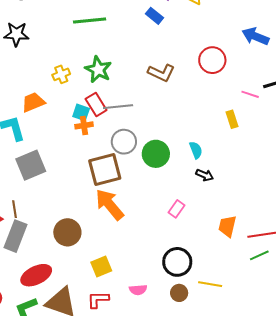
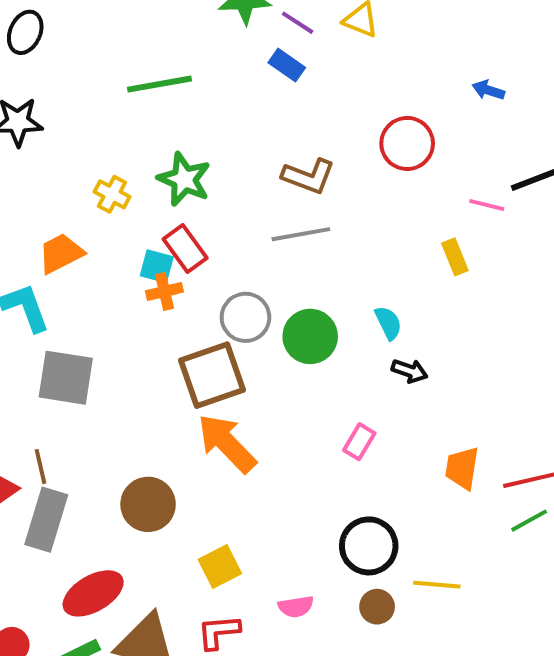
blue arrow: (255, 36) -> (488, 90), size x0.6
yellow cross: (61, 74) -> (112, 194), turned -36
gray line: (118, 107) -> (301, 234), moved
gray square: (31, 165) -> (66, 378), turned 36

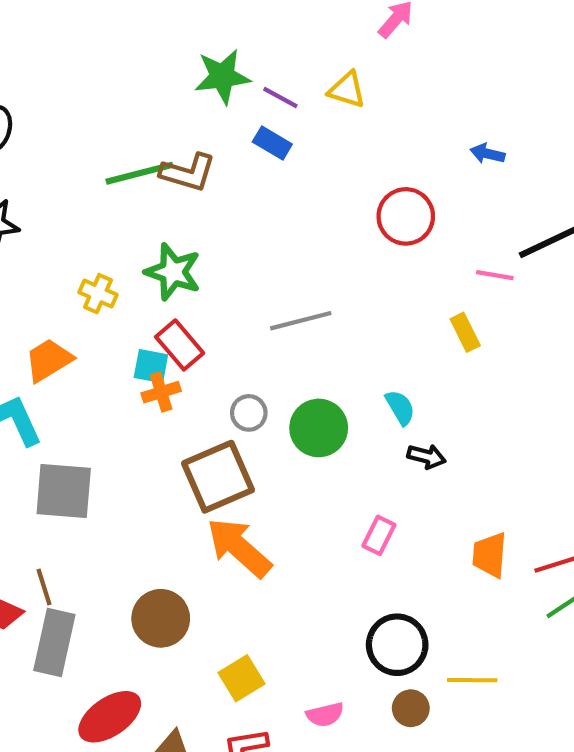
brown L-shape: (309, 176) -> (188, 172), moved
gray circle: (245, 317) -> (249, 413), size x0.7

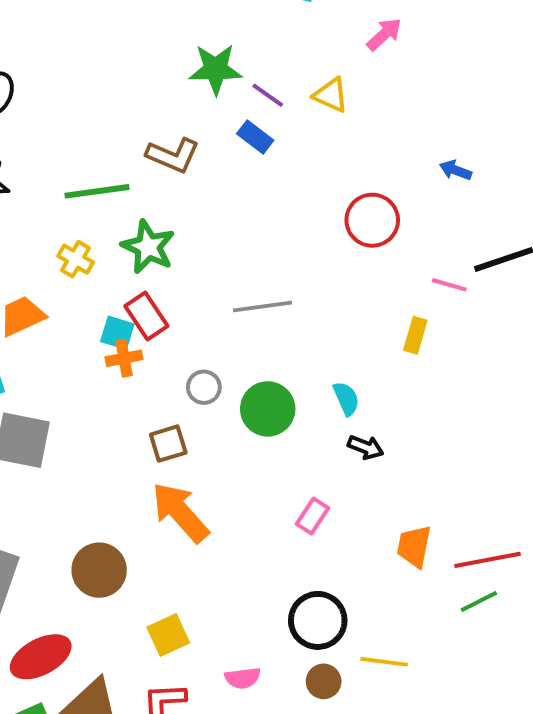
green line: (139, 173) -> (97, 191), moved
yellow rectangle: (465, 332) -> (415, 335), turned 36
brown square: (218, 477) -> (168, 444), size x0.6

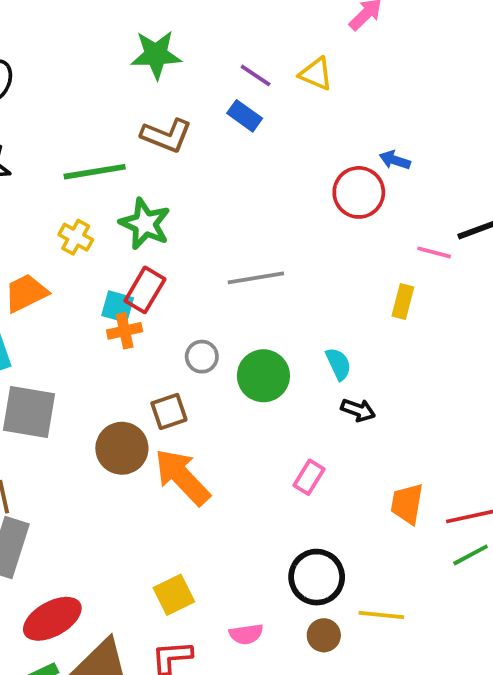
green star: (216, 69) -> (156, 55), moved
blue arrow: (456, 170) -> (395, 160), moved
red rectangle: (146, 316) -> (145, 290), turned 66
brown circle: (99, 570) -> (122, 448), moved

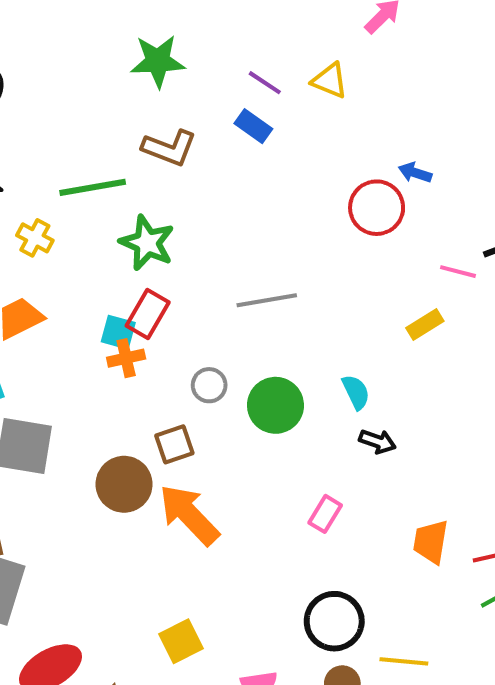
yellow cross: (76, 237) -> (35, 238), moved
yellow rectangle: (403, 302) -> (425, 325), turned 44

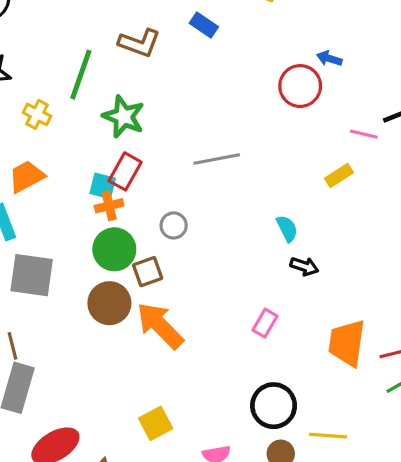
green line: (93, 187) -> (81, 75), turned -60
green circle: (275, 405) -> (114, 249), moved
orange trapezoid: (431, 542) -> (347, 343), size x1.4

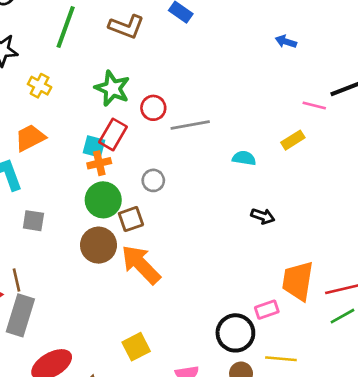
green line: (81, 75) -> (66, 27), moved
red circle: (300, 86) -> (153, 108), moved, size x0.7
cyan semicircle: (287, 229) -> (244, 158), moved, turned -55
gray square: (32, 275) -> (33, 221), size x0.6
pink rectangle: (265, 323) -> (267, 310), moved, turned 40

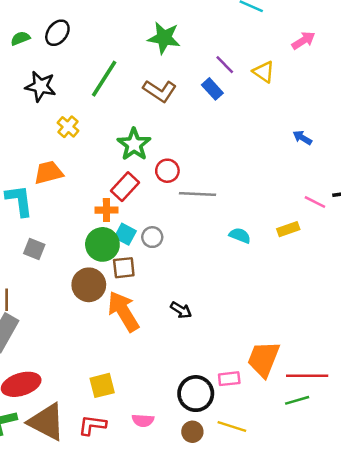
cyan square: (94, 146) -> (125, 234), moved
black arrow: (263, 216) -> (181, 310), moved

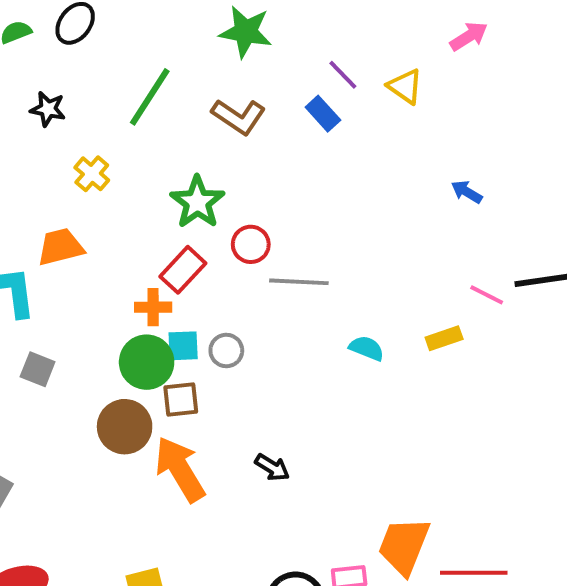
black star: (40, 86) -> (48, 109), size x0.7
cyan square: (125, 234) -> (183, 346), turned -30

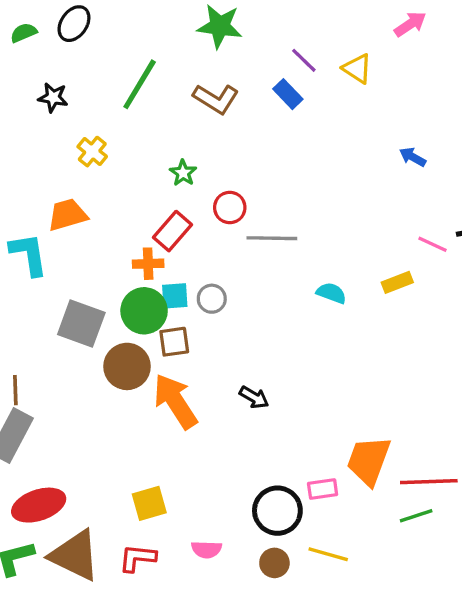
green star: (197, 202) -> (183, 173), size x0.6
gray square: (38, 369) -> (81, 323), moved, size x1.6

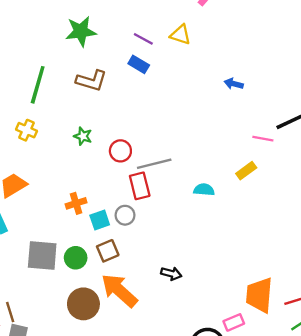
yellow cross: (92, 152) -> (26, 130), moved
red rectangle: (173, 231) -> (140, 186), moved, turned -40
green circle: (144, 311) -> (76, 258), moved, size x0.7
brown circle: (127, 366) -> (83, 304), moved

